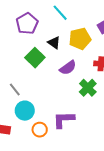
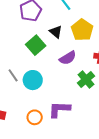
yellow pentagon: (80, 39) -> (82, 30), turned -30
cyan circle: (25, 111) -> (33, 80), moved

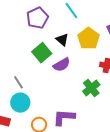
purple semicircle: (68, 58) -> (62, 65), moved
cyan circle: (33, 80) -> (20, 103), moved

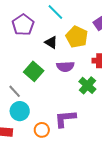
green square: (42, 53) -> (34, 71), moved
purple semicircle: (62, 65) -> (65, 67), moved, turned 36

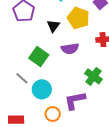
black triangle: (51, 42) -> (53, 26), turned 40
green cross: (87, 85) -> (93, 76), moved
cyan circle: (20, 111) -> (42, 89), moved

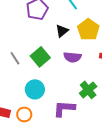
gray line: (22, 78) -> (15, 58), moved
orange circle: (53, 114) -> (24, 114), moved

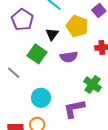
green square: (40, 57) -> (37, 54), moved

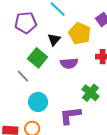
purple pentagon: (22, 20) -> (26, 23), turned 30
gray line: (14, 73) -> (23, 76), moved

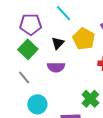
green square: (37, 58) -> (28, 49), moved
purple semicircle: (69, 63) -> (56, 67), moved

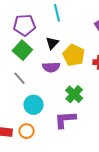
cyan line: (63, 13) -> (57, 13), turned 30
yellow pentagon: (84, 39) -> (74, 55), moved
green cross: (90, 99) -> (74, 94), moved

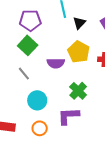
black triangle: (52, 43) -> (79, 23), moved
orange circle: (27, 131) -> (40, 128), moved

